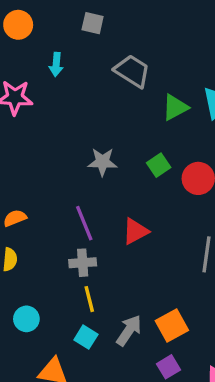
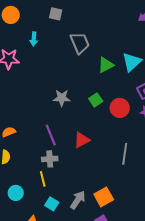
gray trapezoid: (132, 71) -> (80, 43), turned 35
yellow line: (89, 299) -> (43, 179), moved

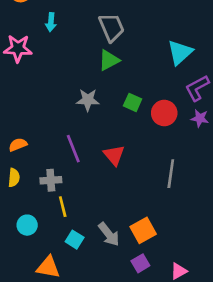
green triangle: (106, 65) -> (109, 60), moved
green square: (96, 100) -> (133, 102), turned -32
red triangle: (82, 140) -> (114, 155), turned -42
gray cross: (50, 159) -> (51, 180), moved
gray arrow: (78, 200) -> (109, 234), turned 108

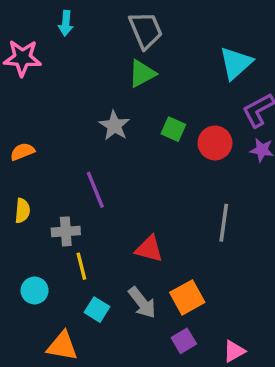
gray star: (88, 100) -> (114, 126), turned 30
orange semicircle: (18, 145) -> (22, 152), moved
red triangle: (114, 155) -> (149, 249), moved, turned -35
yellow semicircle: (14, 178) -> (22, 211), moved

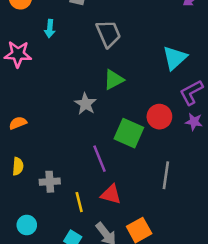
green triangle: (142, 74) -> (114, 80), moved
green square: (173, 129) -> (129, 133), moved, size x1.6
purple line: (95, 190) -> (99, 159), moved
yellow line: (81, 266) -> (79, 202), moved

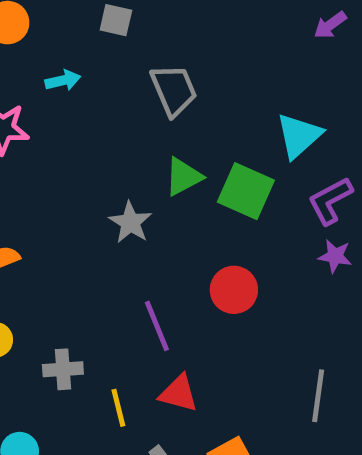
cyan arrow: (50, 29) -> (63, 80), turned -108
red circle: (159, 117) -> (234, 290), moved
green square: (129, 133) -> (246, 191), moved
gray line: (166, 175) -> (318, 396), moved

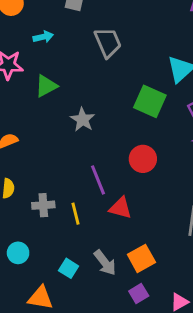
green triangle: (183, 177) -> (46, 86), moved
red triangle: (179, 393) -> (120, 208), moved
yellow line: (118, 408) -> (76, 214), moved

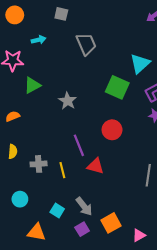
green triangle: (46, 86) -> (32, 85), moved
orange square: (141, 258) -> (111, 223), moved
purple square: (139, 294) -> (82, 229), moved

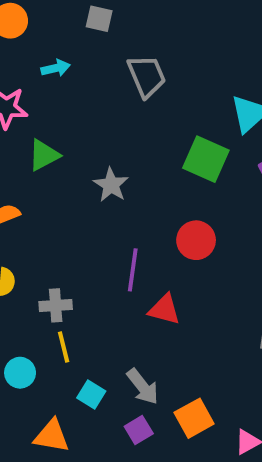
purple line: (79, 145) -> (133, 270), turned 30
yellow line: (62, 170) -> (64, 347), moved

